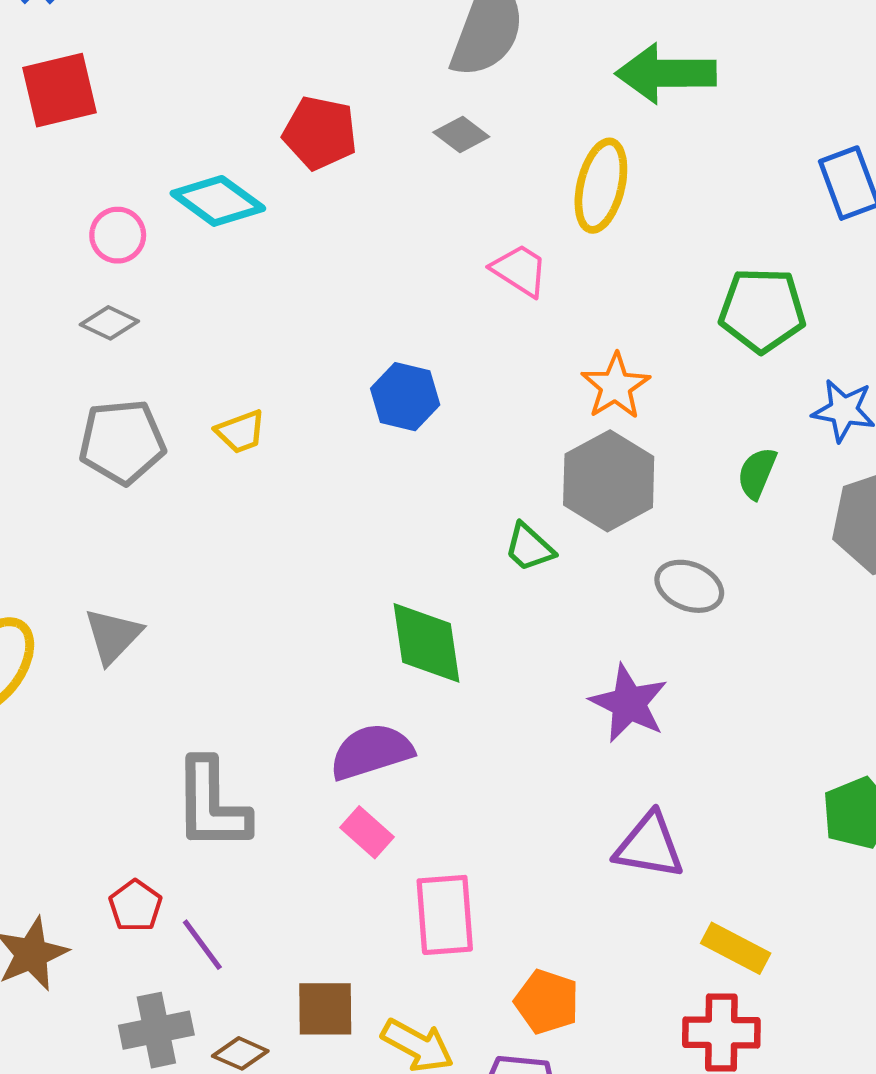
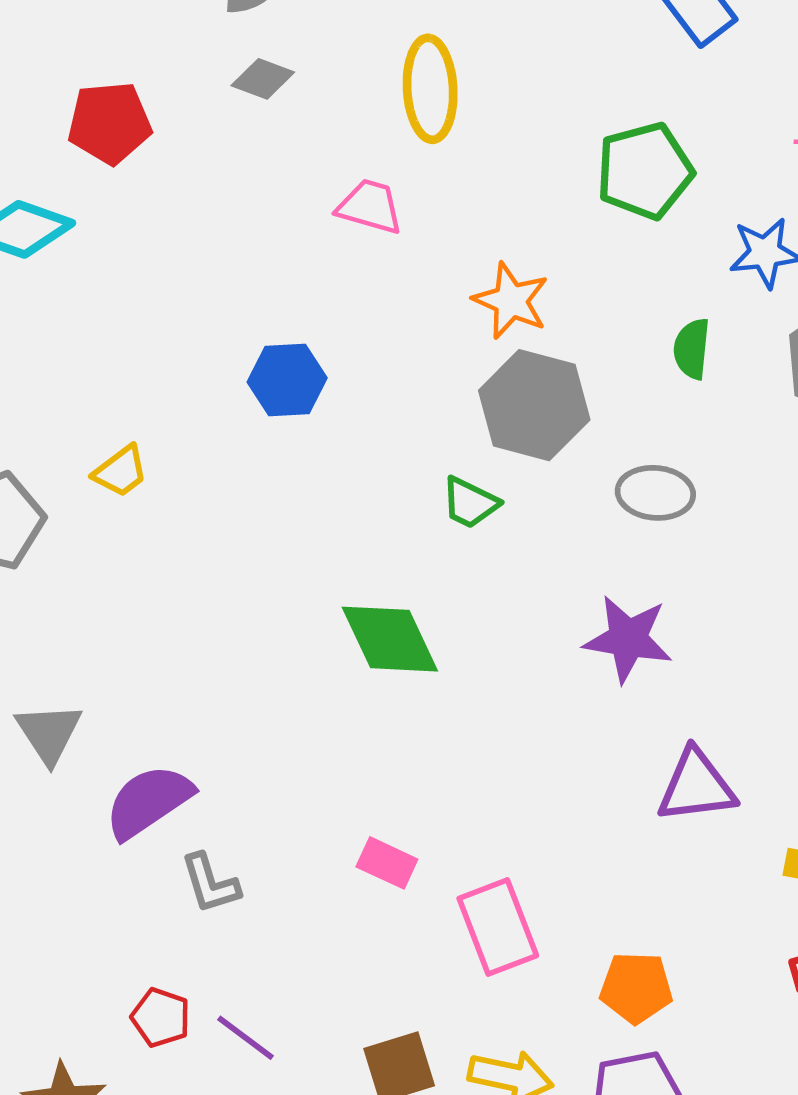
purple semicircle: (371, 752) -> (149, 801), moved
gray L-shape: (212, 805) -> (210, 883), size x0.6

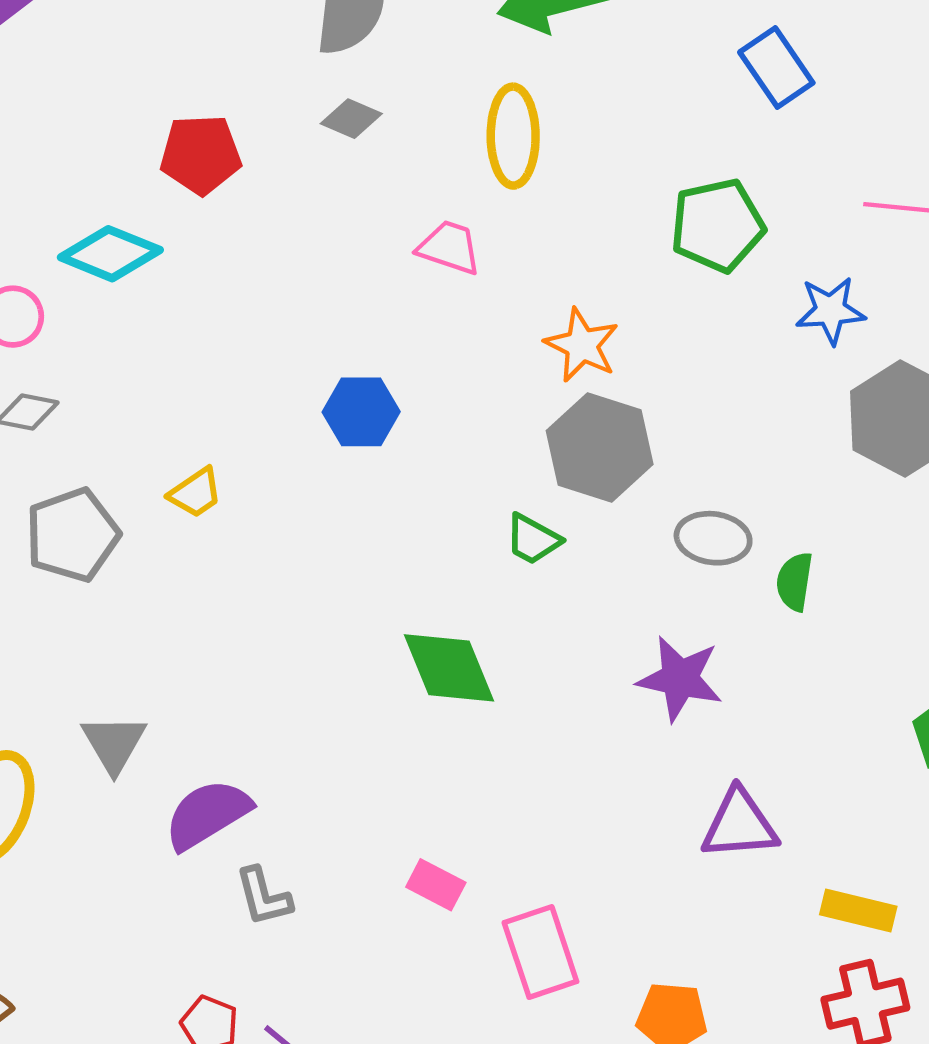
green semicircle: (692, 349) -> (795, 582), moved

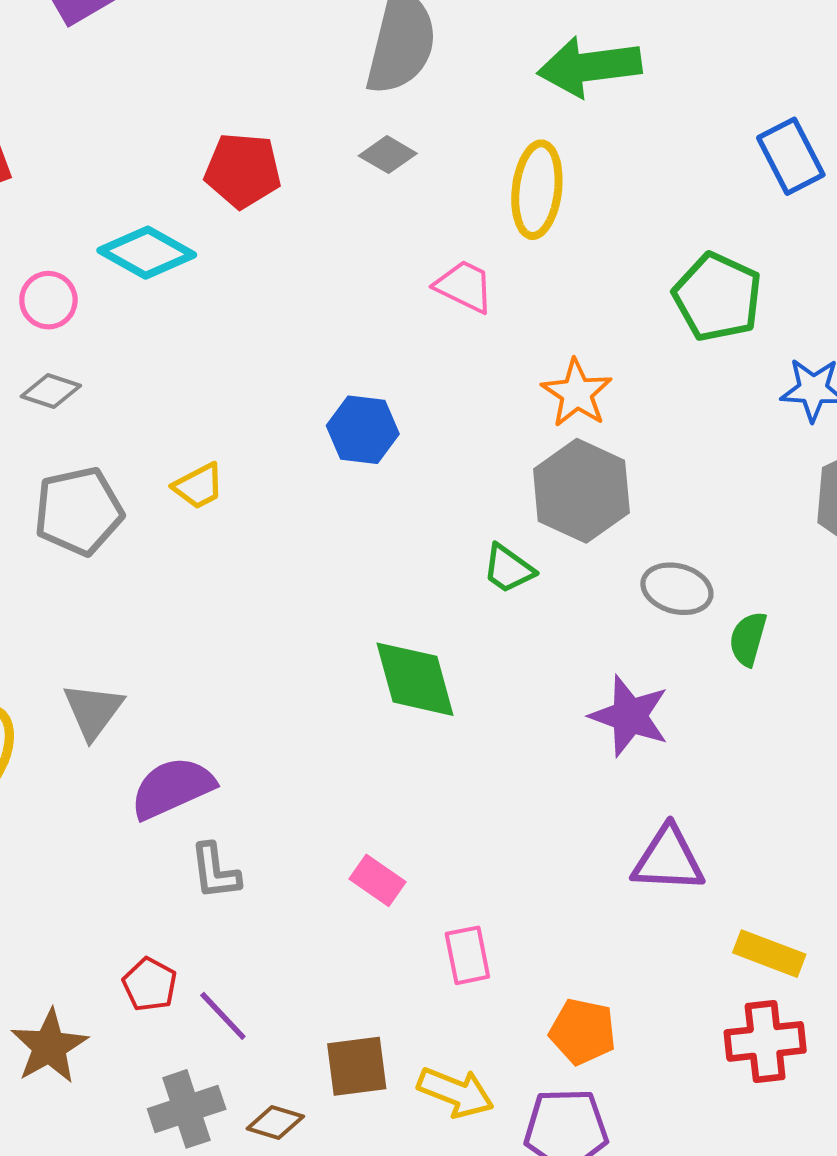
green pentagon: (717, 225) -> (717, 297), turned 30
pink rectangle: (540, 952) -> (467, 955), size x0.7

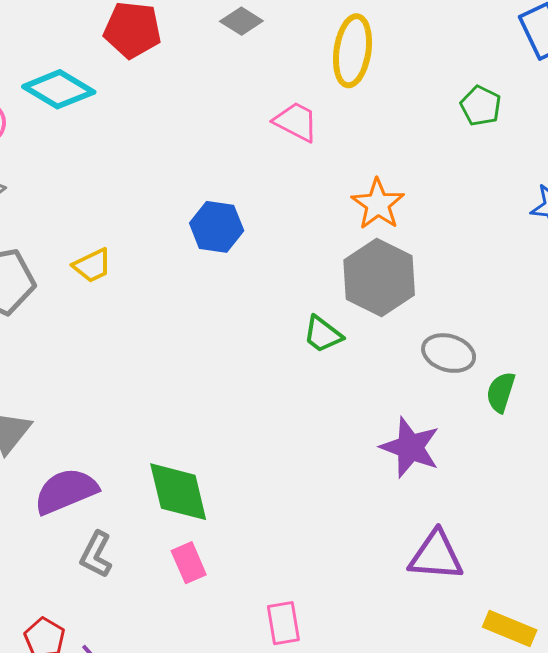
green pentagon: (717, 297) -> (481, 106), moved, size x0.6
green diamond: (415, 679) -> (178, 492), moved
gray L-shape: (215, 871) -> (96, 555), turned 33
pink rectangle: (378, 880) -> (189, 563), moved, turned 30

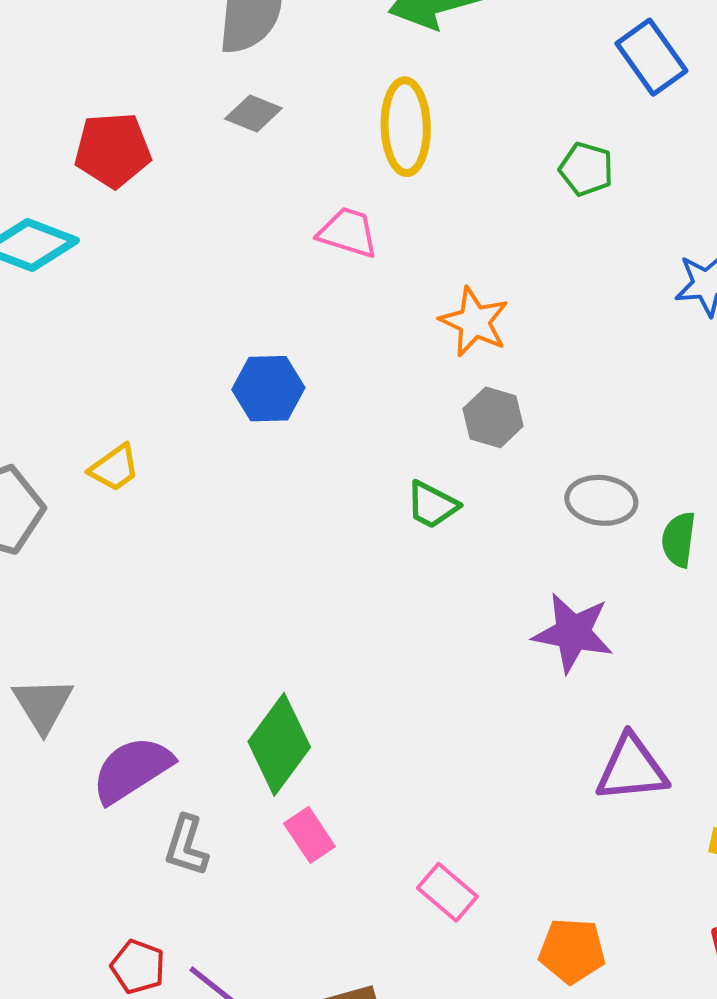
gray hexagon: (379, 277) -> (493, 417), size x0.6
green diamond: (178, 492) -> (279, 744), turned 60
pink rectangle: (283, 623) -> (447, 892), turned -30

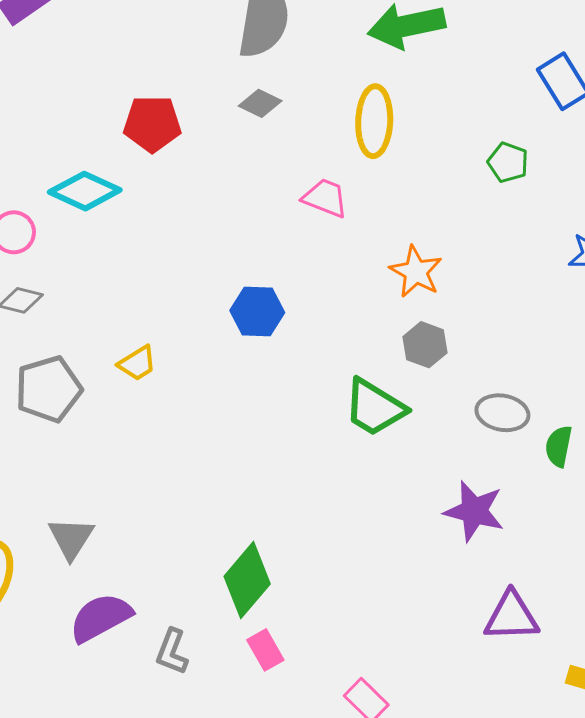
green trapezoid: (432, 505) -> (375, 407), size x1.6
purple semicircle: (132, 770) -> (101, 618), moved

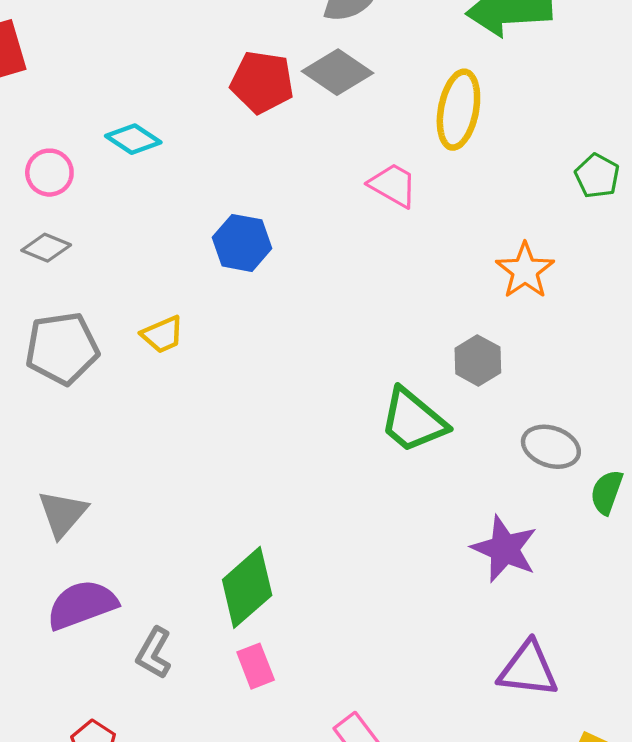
gray diamond: (260, 103) -> (338, 72), size x1.5
red pentagon: (152, 124) -> (262, 82), moved
cyan diamond: (85, 191) -> (133, 139), size x0.7
orange star: (416, 272) -> (525, 271), moved
blue hexagon: (257, 312) -> (242, 243), moved

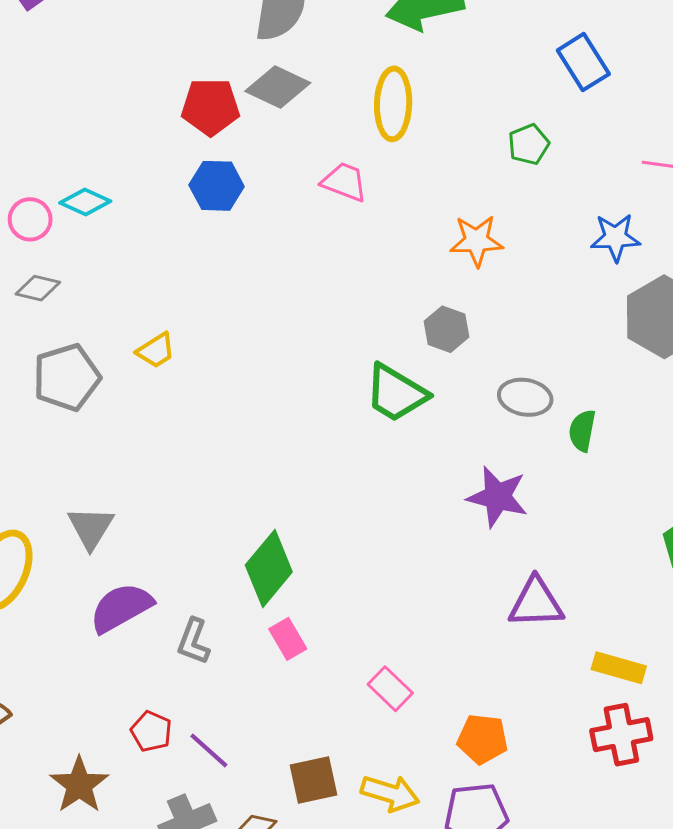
cyan diamond: (133, 139) -> (85, 202), moved
green pentagon: (597, 176) -> (529, 144), turned 30
blue hexagon: (242, 243) -> (217, 186), moved
orange star: (525, 271) -> (477, 241), turned -30

